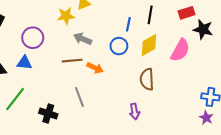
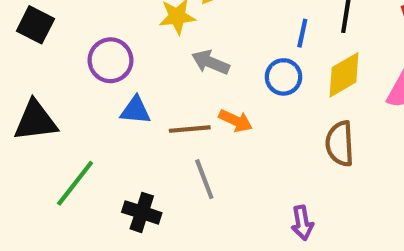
brown line: (72, 61) -> (190, 129), moved
blue triangle: (24, 63) -> (136, 110), moved
purple arrow: (135, 111) -> (302, 223), moved

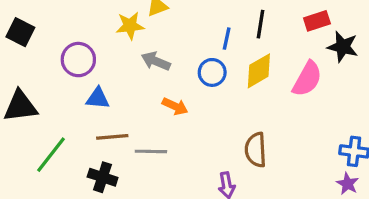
brown line: (190, 129) -> (112, 137), moved
brown semicircle: (340, 144) -> (256, 150), moved
gray line: (204, 179) -> (151, 151), turned -68

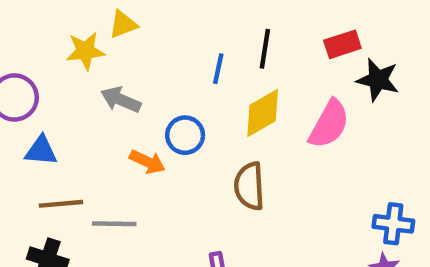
blue circle: (212, 72) -> (185, 135), moved
brown semicircle: (256, 150) -> (249, 186), moved

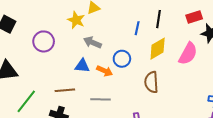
yellow star: (85, 51) -> (76, 20), turned 30
blue triangle: (41, 151) -> (82, 66), moved
gray line: (114, 224) -> (101, 99), moved

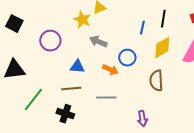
blue triangle: (82, 66) -> (77, 67), moved

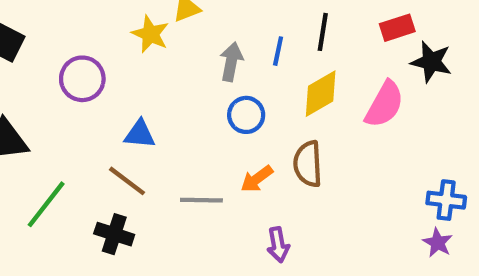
gray arrow: (98, 42) -> (231, 62), moved, turned 78
orange arrow: (110, 70) -> (257, 179), moved, turned 119
brown line: (71, 89) -> (127, 181), turned 42

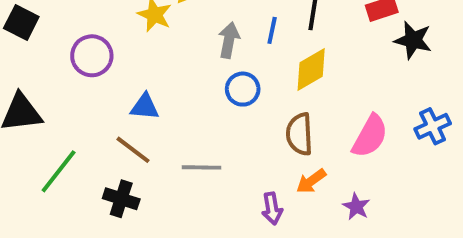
pink semicircle: (384, 104) -> (370, 136), moved
orange arrow: (257, 179) -> (311, 181), moved
blue cross: (446, 200) -> (433, 126), moved, turned -32
purple star: (438, 243) -> (356, 207), moved

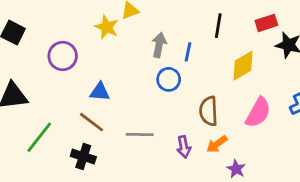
blue line: (272, 30) -> (188, 52), moved
yellow diamond: (311, 69) -> (243, 66), moved
purple star: (356, 207) -> (236, 169), moved
purple arrow: (272, 209) -> (184, 147), moved

